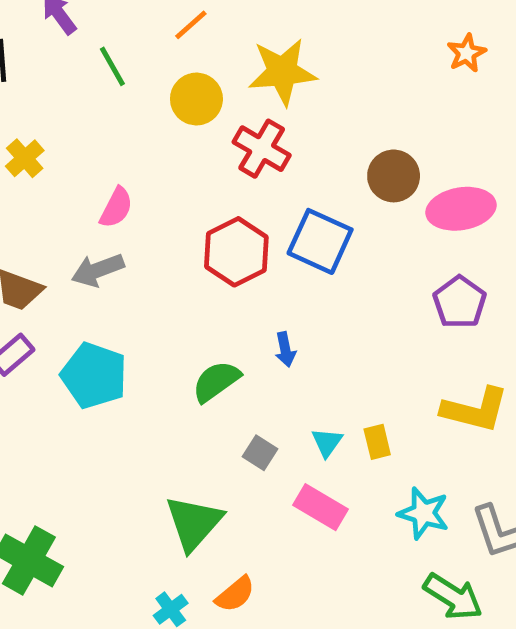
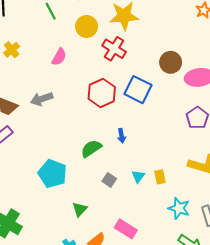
pink semicircle: (116, 208) -> (59, 57), moved
cyan pentagon: (94, 375) -> (52, 174), moved
pink rectangle: (320, 507) -> (126, 229), moved
green triangle: (194, 523) -> (80, 209), size x0.6

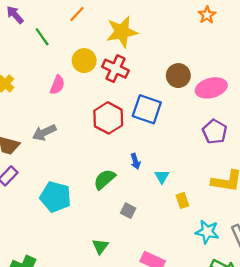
yellow circle: (87, 26) -> (84, 61), moved
cyan pentagon: (52, 174) -> (56, 197), moved
cyan triangle: (138, 176) -> (162, 177), moved

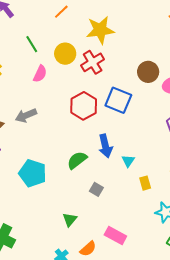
green line: (42, 37) -> (32, 44), moved
red cross: (115, 69) -> (93, 62), turned 30
blue arrow: (135, 161) -> (105, 146), size x1.6

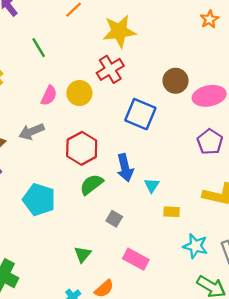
yellow circle: (65, 54) -> (79, 93), moved
pink semicircle: (40, 74) -> (49, 95), moved
red hexagon: (84, 106) -> (82, 148), moved
yellow rectangle: (145, 183) -> (172, 212), turned -72
pink rectangle: (115, 236) -> (136, 259), moved

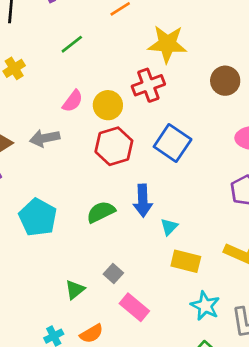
green line: (39, 48) -> (72, 44), turned 72
brown circle: (176, 81) -> (225, 81), moved
red hexagon: (82, 148) -> (114, 146), moved
yellow rectangle: (172, 212) -> (186, 261), size x1.5
gray square: (114, 219) -> (113, 273), moved

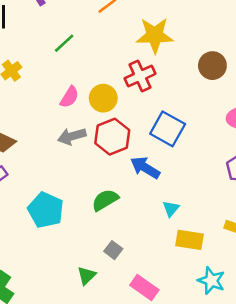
gray arrow: (45, 138) -> (72, 136), moved
blue arrow: (143, 201) -> (145, 168), moved, turned 128
gray square: (113, 273) -> (113, 250), moved

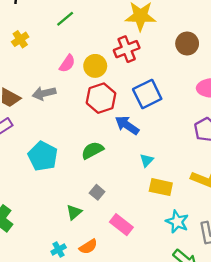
blue square: (168, 129) -> (147, 94), turned 32
gray arrow: (72, 136) -> (44, 93), moved

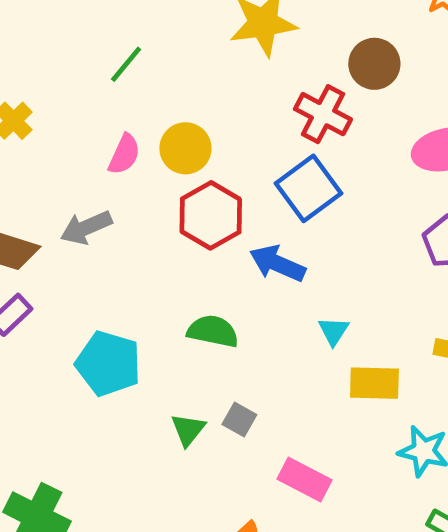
green line: (65, 19) -> (126, 64), moved
red cross: (127, 49) -> (323, 114), moved, turned -30
green semicircle: (92, 150) -> (213, 331), turned 50
green triangle: (74, 212) -> (188, 430), moved

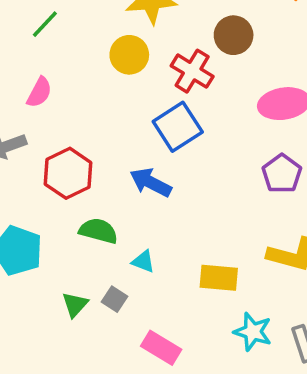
yellow circle: (185, 148) -> (129, 55), moved
red hexagon: (211, 215) -> (68, 173), moved
cyan triangle: (334, 331) -> (143, 261), moved, turned -45

